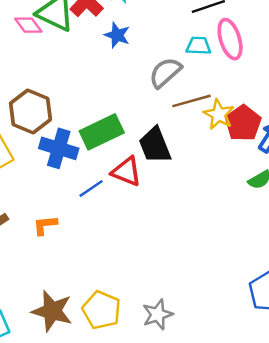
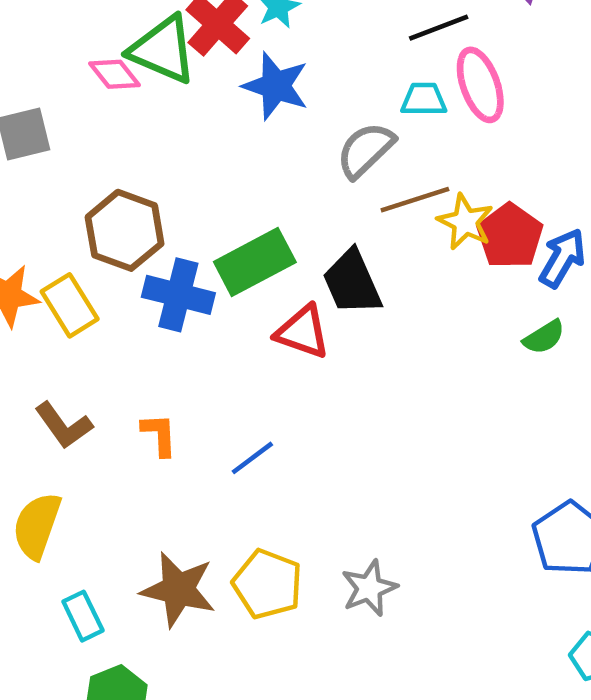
blue star: (117, 35) -> (276, 86), size x1.4
blue line: (91, 189) -> (252, 458), moved
orange L-shape: (45, 225) -> (159, 435), turned 95

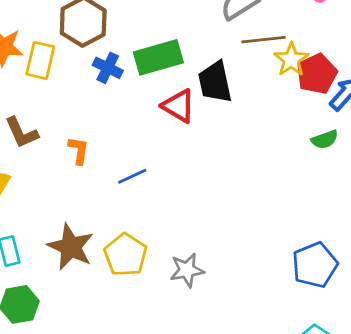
blue cross: (178, 295) -> (108, 68), size x0.7
yellow rectangle: (70, 305) -> (40, 60), turned 33

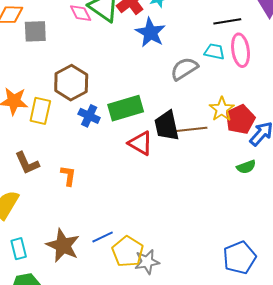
brown line: (264, 40) -> (191, 129), moved
blue line: (132, 176) -> (103, 237), moved
yellow pentagon: (126, 255) -> (128, 252), moved

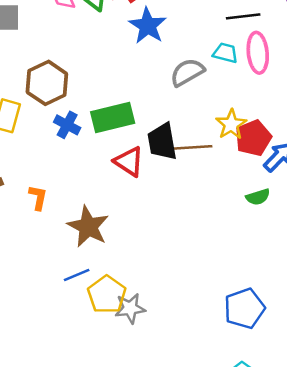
brown star: (63, 245) -> (88, 227), moved

